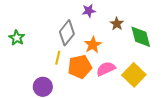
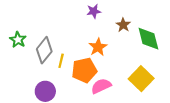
gray diamond: (67, 33) -> (44, 50), moved
pink semicircle: (106, 69) -> (101, 86), moved

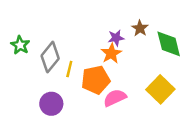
purple star: (94, 11) -> (116, 38), moved

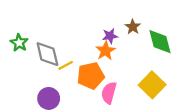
gray diamond: (50, 57) -> (47, 54), turned -52
yellow line: (69, 69) -> (66, 65), turned 49
pink semicircle: (115, 98) -> (109, 93), turned -50

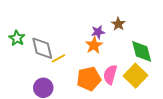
green diamond: (160, 42) -> (142, 51), moved
orange pentagon: (91, 76) -> (89, 79), moved
pink semicircle: (109, 93) -> (110, 75), moved

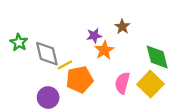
brown star: (118, 24) -> (122, 27), moved
purple star: (98, 32) -> (94, 36), moved
orange pentagon: (89, 79) -> (80, 80), moved

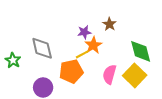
green star: (19, 42) -> (13, 60), moved
yellow line: (65, 65) -> (82, 54), moved

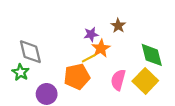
gray diamond: (42, 48) -> (30, 52), moved
green star: (13, 60) -> (21, 72), moved

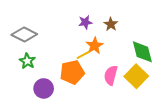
purple star: (91, 34) -> (85, 22), moved
gray diamond: (30, 52) -> (24, 35), moved, turned -50
green star: (21, 72) -> (27, 61), moved

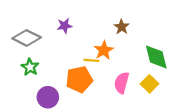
purple star: (85, 22) -> (65, 26), moved
yellow line: (83, 55) -> (91, 60), turned 32
yellow square: (136, 76) -> (150, 84), size x0.7

